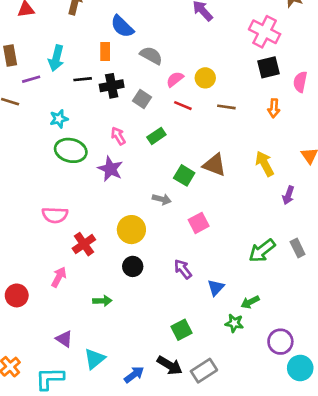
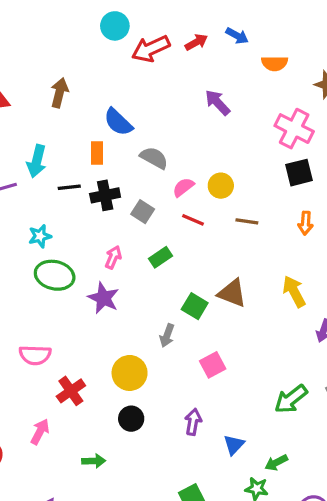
pink arrow: (118, 136) -> (113, 257), turned 54
gray arrow: (162, 199) -> (167, 336), turned 96
purple arrow: (183, 269) -> (193, 422), turned 48

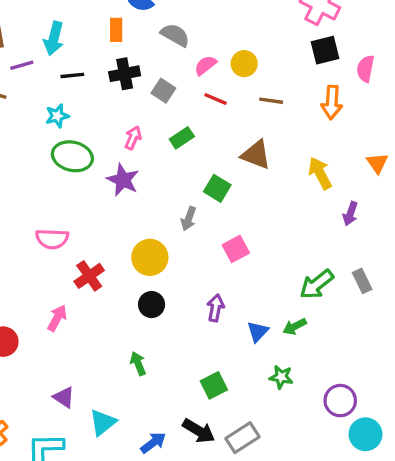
black line: (69, 187) -> (72, 75), moved
orange arrow: (306, 223) -> (332, 102), size x1.4
brown triangle: (232, 293) -> (256, 155), moved
green arrow: (94, 461) -> (138, 364), moved, turned -110
green arrow: (276, 463) -> (295, 326), moved

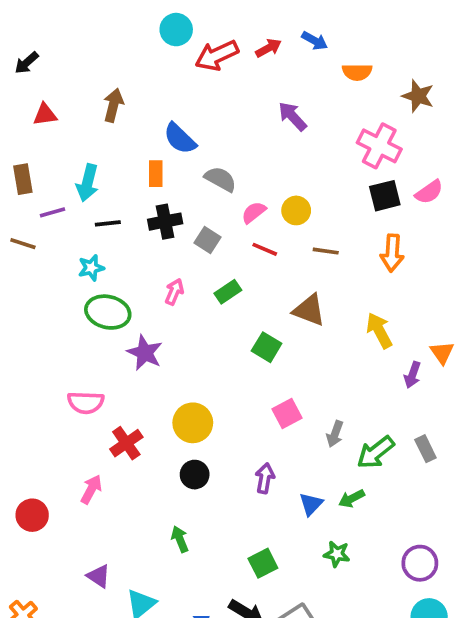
pink semicircle: (365, 69) -> (429, 192), moved, turned -136
orange triangle: (377, 163) -> (442, 353), moved
purple star: (123, 180) -> (145, 353), moved
gray arrow: (189, 219) -> (335, 434), moved
purple circle: (340, 401) -> (420, 563), moved

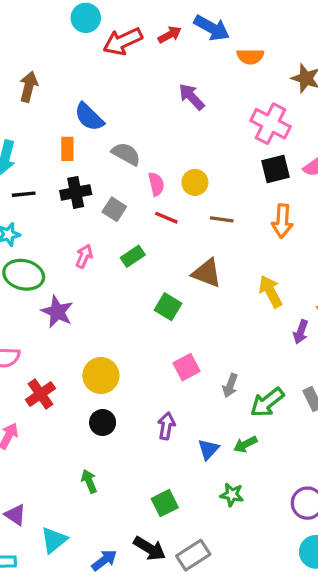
blue arrow: (315, 41) -> (212, 28), size x1.5
pink semicircle: (254, 212) -> (156, 184), turned 115

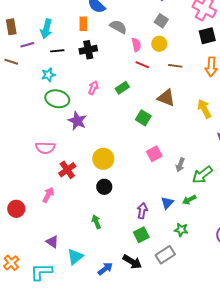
gray square: (114, 209) -> (161, 21), moved
purple arrow: (166, 426) -> (142, 211), moved
gray rectangle: (193, 555) -> (165, 255), moved

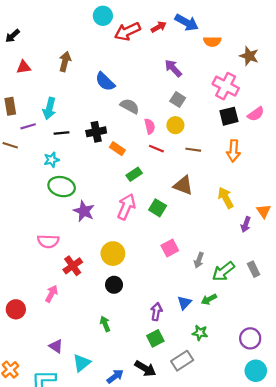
orange rectangle: (83, 24) -> (117, 149), moved, turned -56
pink arrow: (93, 88) -> (126, 207), moved, size x1.6

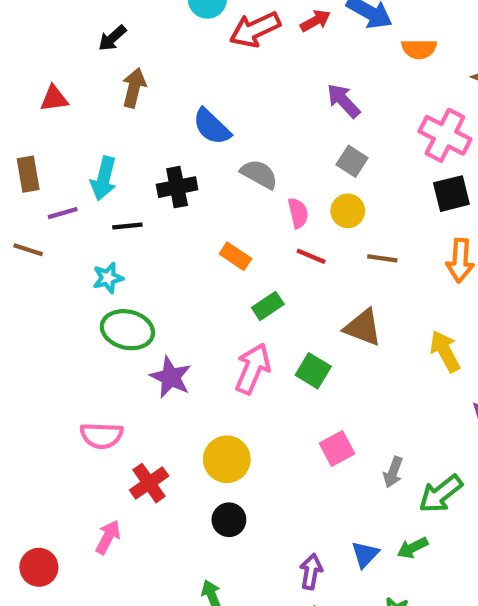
black arrow: (12, 36) -> (112, 38), moved
black cross: (96, 132) -> (177, 187), moved

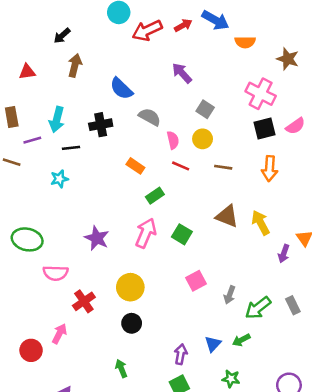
purple arrow: (343, 101) -> (182, 73), moved
brown triangle: (363, 328) -> (227, 216), moved
green ellipse: (127, 330) -> (27, 239), moved
red circle: (39, 567) -> (31, 350), moved

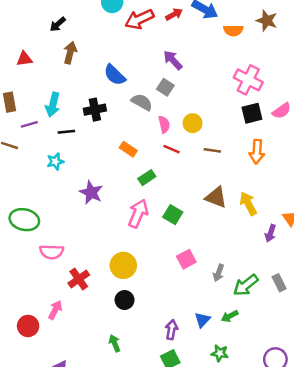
brown star: (288, 59) -> (267, 21), moved
gray square: (205, 109) -> (165, 87), moved
purple star: (97, 238) -> (91, 192), moved

